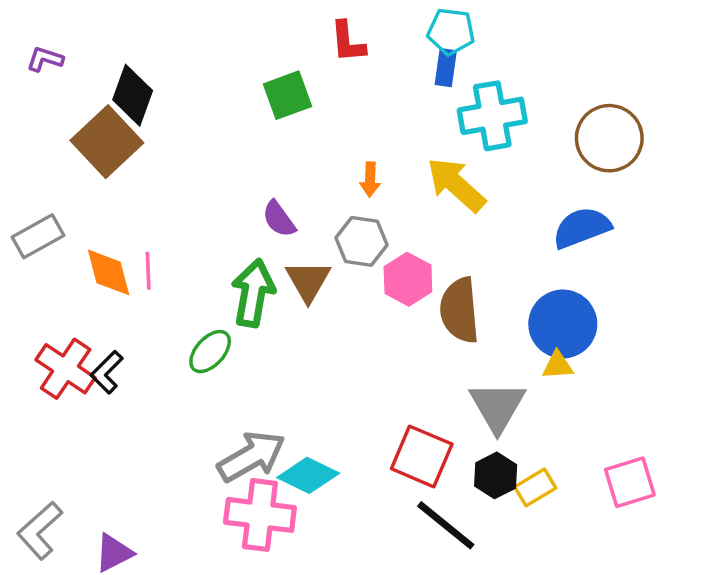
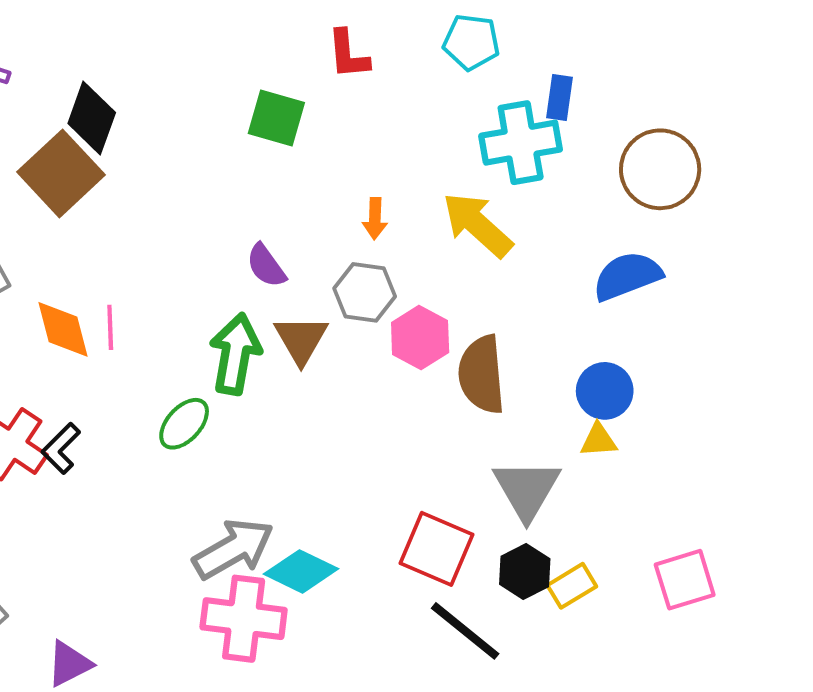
blue rectangle: (446, 68) -> (560, 97), moved
green square: (287, 95) -> (276, 118), turned 36
blue circle: (563, 324) -> (605, 391), size x0.7

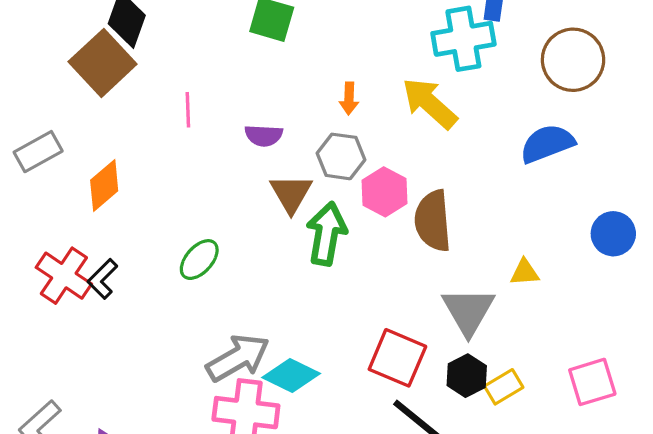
purple semicircle: (266, 266) -> (264, 135), turned -51
pink line: (110, 327) -> (188, 110), moved
orange diamond: (63, 329) -> (104, 185), turned 64
green arrow: (235, 354) -> (326, 234), moved
blue circle: (605, 391) -> (613, 234), moved

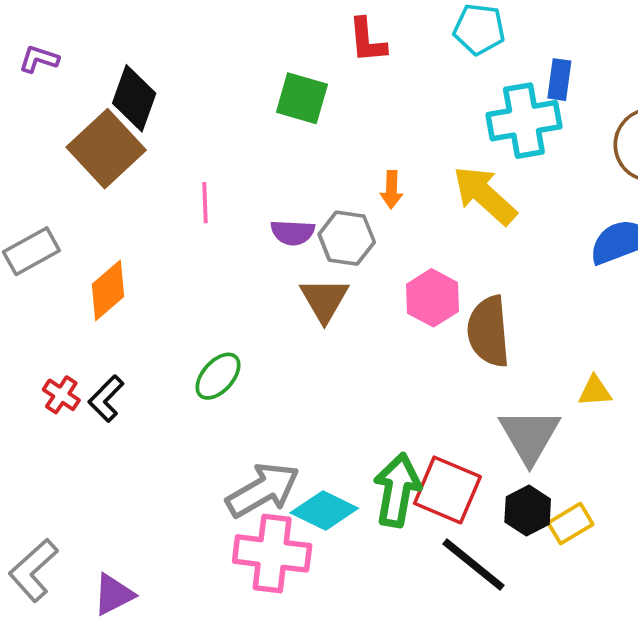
gray hexagon: (341, 156) -> (347, 238), moved
green arrow: (326, 234) -> (397, 490), moved
red cross: (64, 276) -> (61, 395), size x0.6

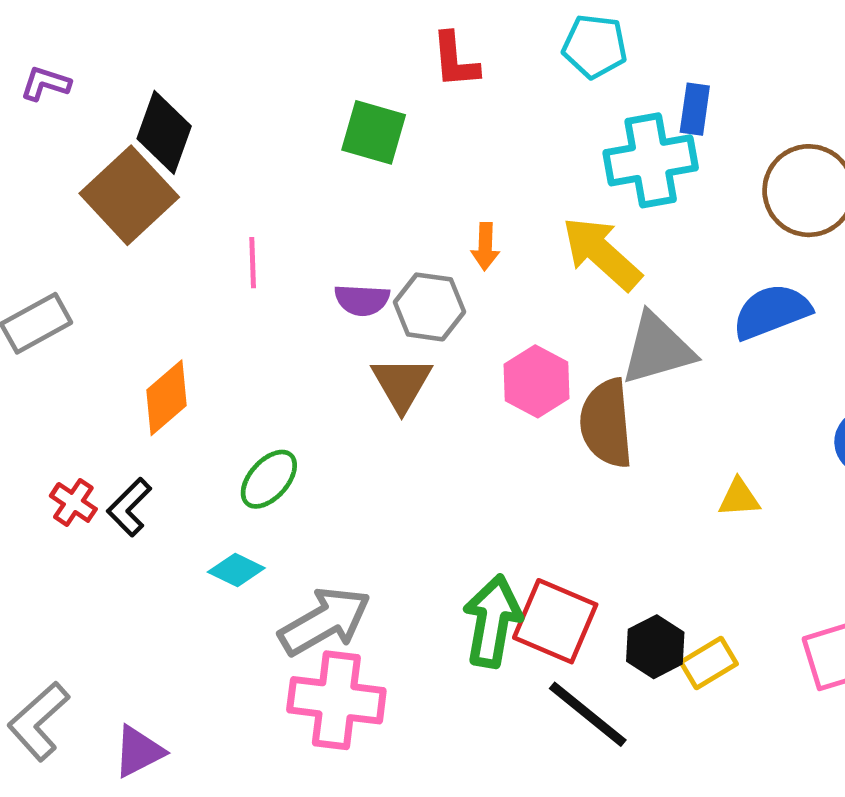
orange diamond: (108, 290) -> (166, 398), moved
gray triangle: (530, 436) -> (658, 349), moved, turned 44
cyan diamond: (324, 510) -> (236, 570), moved, size x0.7

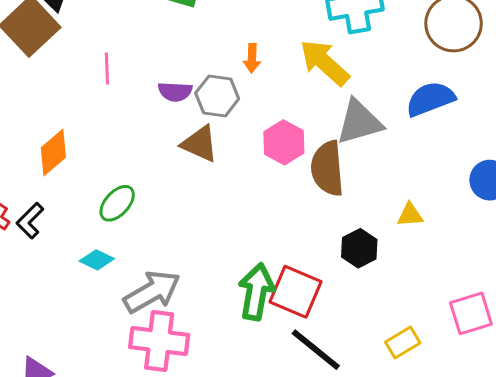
brown triangle: (402, 384) -> (200, 144), turned -36
black hexagon: (655, 647) -> (359, 248), moved
yellow rectangle: (709, 663) -> (403, 342), moved

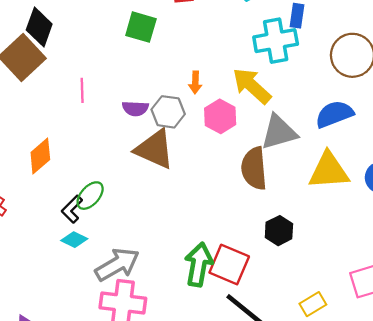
pink hexagon: (284, 142) -> (220, 116), moved
brown triangle: (200, 144) -> (155, 149), size x1.4
yellow triangle: (410, 215) -> (329, 171), moved, size x2.0
black L-shape: (30, 221) -> (72, 209), moved

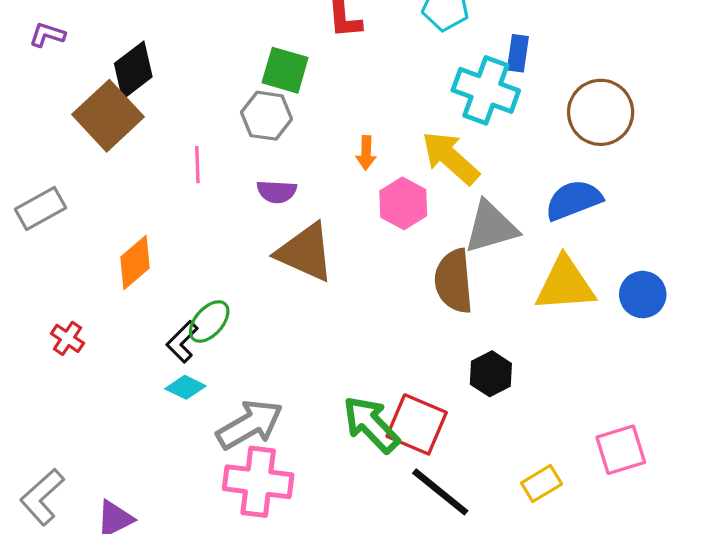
black diamond: (39, 27) -> (133, 70), turned 33
cyan cross: (276, 41) -> (486, 90), turned 30
gray hexagon: (168, 112) -> (267, 116), moved
green arrow: (199, 265) -> (371, 424), turned -54

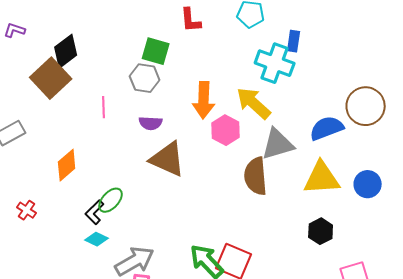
brown circle: (601, 112) -> (366, 106), moved
orange arrow: (366, 153) -> (204, 100), size x1.8
black hexagon: (491, 374) -> (321, 231), moved

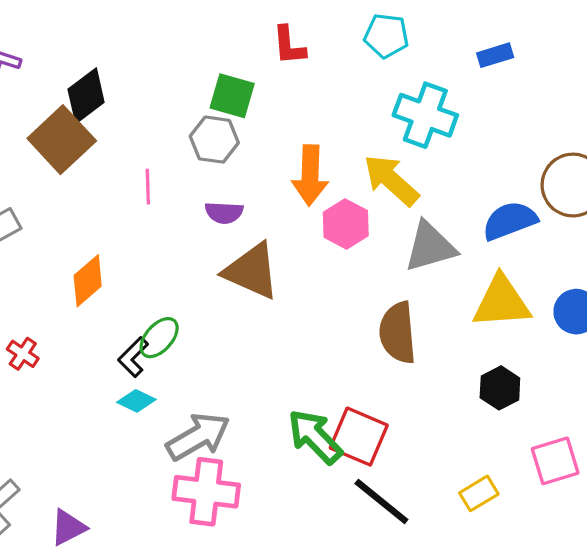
blue rectangle: (294, 41) -> (495, 55), moved, turned 65
brown semicircle: (256, 176) -> (398, 333), moved

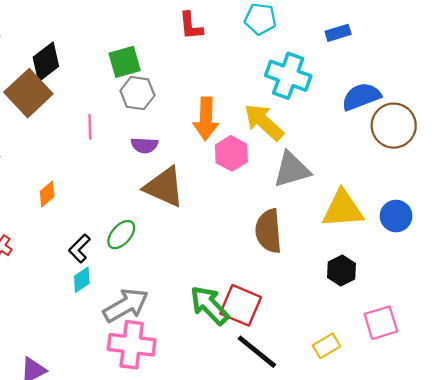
green square: (232, 96) -> (125, 62), moved, turned -32
blue semicircle: (510, 221) -> (361, 97), moved
orange diamond: (88, 281) -> (47, 194), size x0.7
green ellipse: (159, 338) -> (121, 235), moved
cyan diamond: (136, 401) -> (82, 280), turned -60

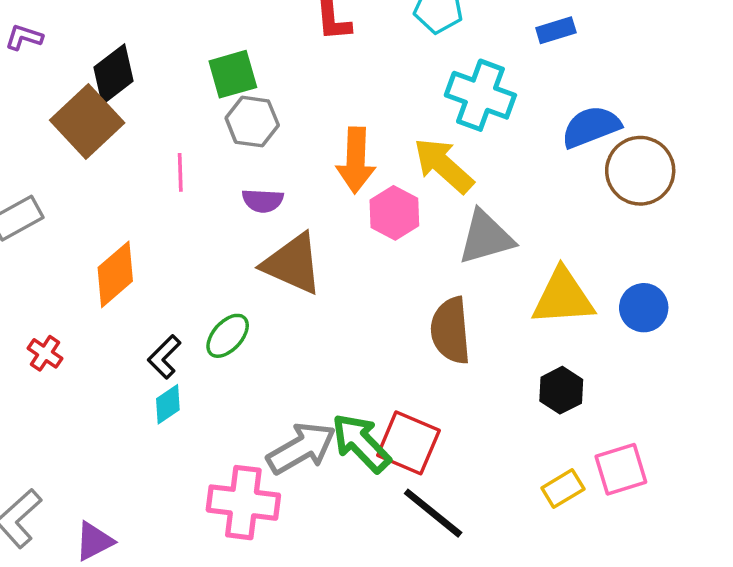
orange diamond: (47, 194) -> (115, 274), size x1.6
gray arrow: (126, 305) -> (301, 448), moved
yellow rectangle: (326, 346) -> (563, 489), moved

